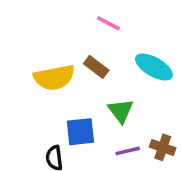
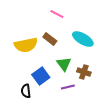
blue square: (80, 132) -> (41, 76), turned -30
brown cross: (163, 147) -> (84, 72), moved

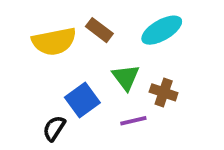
cyan ellipse: (83, 39) -> (162, 30), turned -60
black semicircle: (26, 91) -> (54, 128), turned 40

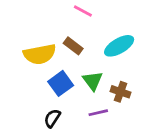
blue square: (82, 100) -> (61, 83), moved
black semicircle: (54, 128) -> (52, 118), moved

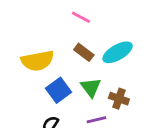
brown rectangle: (73, 46) -> (84, 52), moved

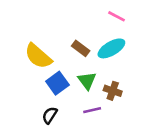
pink line: (81, 17) -> (117, 16), moved
yellow semicircle: (37, 61) -> (38, 56), turned 52

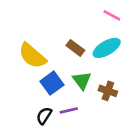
purple line: (92, 110) -> (69, 110), moved

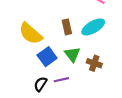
brown rectangle: (75, 48) -> (67, 27), turned 40

